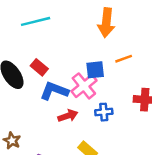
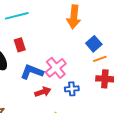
orange line: (124, 59) -> (100, 59), moved
red rectangle: (39, 67) -> (20, 45), moved, turned 32
blue square: (95, 70) -> (94, 44), moved, turned -35

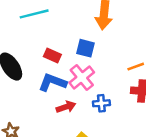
blue square: (94, 44) -> (85, 48), moved, turned -35
red rectangle: (20, 45) -> (52, 56), moved, turned -48

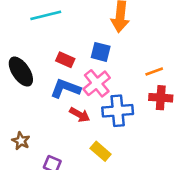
blue cross: (101, 103) -> (118, 111), size x1.6
red arrow: (66, 107) -> (80, 115), turned 48

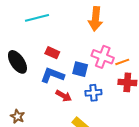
blue square: (101, 52) -> (80, 69), moved
pink cross: (97, 83) -> (103, 57), moved, turned -30
blue cross: (118, 111) -> (93, 93), size x0.7

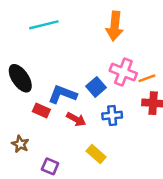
red rectangle: (52, 53) -> (41, 111), moved
blue square: (80, 69) -> (96, 87), turned 35

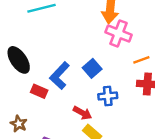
pink cross: (123, 72) -> (119, 33), moved
blue L-shape: (62, 94) -> (60, 76), turned -68
red arrow: (76, 119) -> (82, 113), moved

